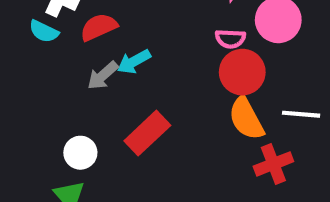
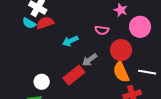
red semicircle: (99, 27) -> (45, 23), moved
pink semicircle: (230, 39) -> (102, 30), moved
gray arrow: (103, 76) -> (90, 60), moved

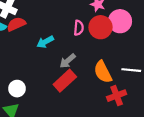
pink semicircle: (102, 30) -> (79, 28), turned -88
red circle: (121, 50) -> (100, 27), moved
red rectangle: (74, 75) -> (65, 81), moved

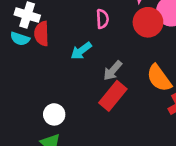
red semicircle: (16, 24) -> (42, 34), turned -60
pink semicircle: (79, 28) -> (102, 19), moved

